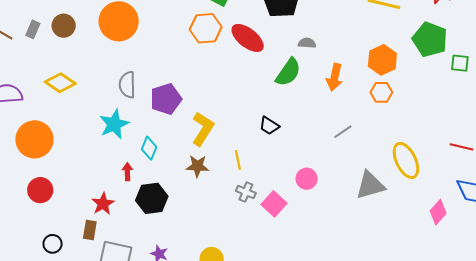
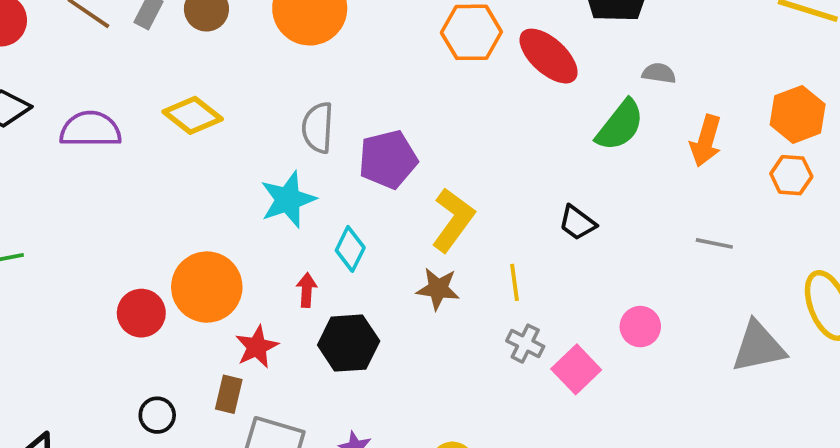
gray line: (343, 132) -> (714, 243), turned 42
orange circle: (34, 139) -> (207, 287), moved

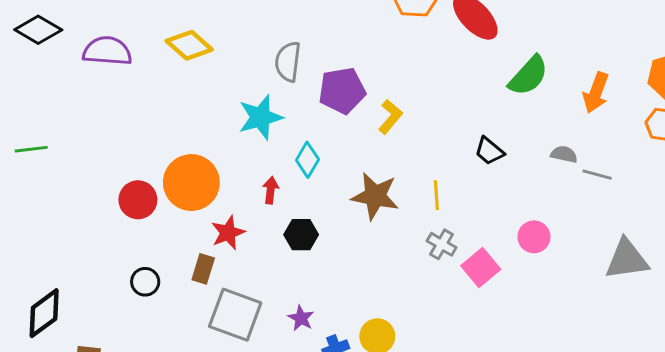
gray semicircle: (659, 73) -> (564, 154), moved
yellow L-shape: (453, 220) -> (390, 117), moved, size x0.7
brown star: (438, 289) -> (375, 196), size x1.4
black hexagon: (349, 343) -> (301, 235), size x0.7

